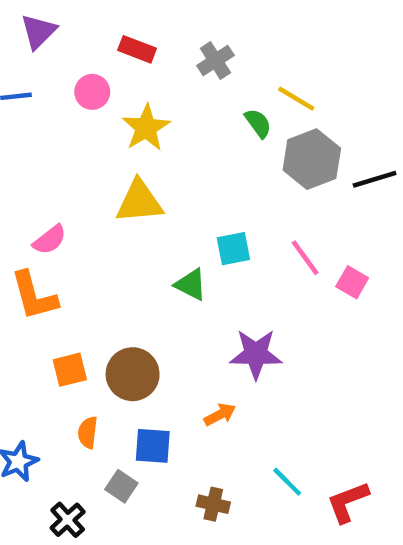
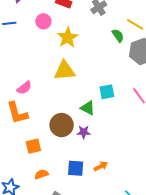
purple star: (256, 354) -> (84, 132), moved, size x0.6
brown circle: (133, 374) -> (62, 125), moved
orange semicircle: (88, 432) -> (41, 174), turned 64
blue square: (153, 446) -> (76, 168), moved

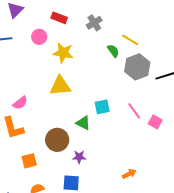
yellow star: (68, 37) -> (63, 53), turned -30
purple star: (84, 132) -> (79, 157), moved
orange arrow: (101, 166) -> (129, 174), moved

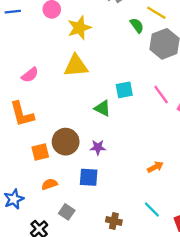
yellow star: (63, 53) -> (79, 28), turned -30
pink semicircle: (20, 103) -> (30, 75), moved
brown circle: (57, 140) -> (66, 142), moved

